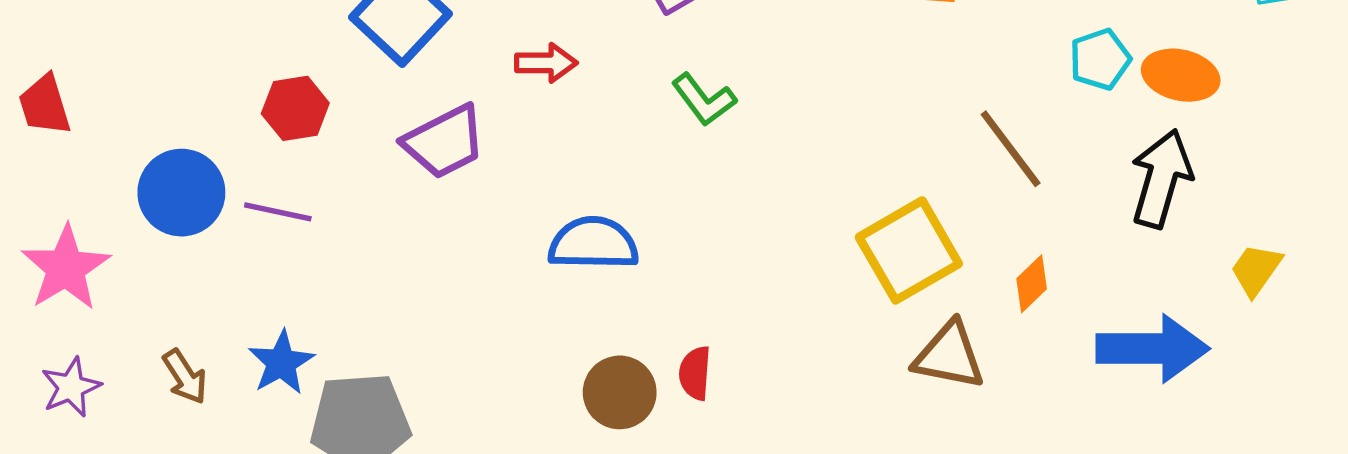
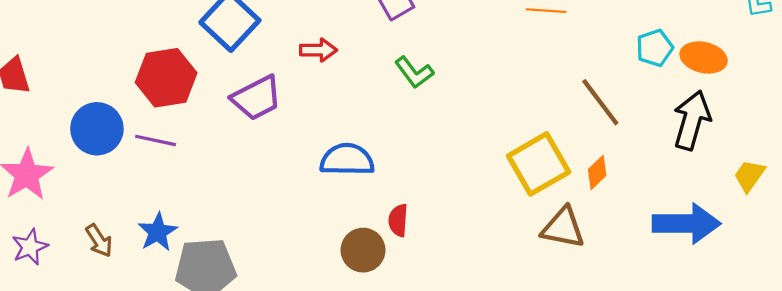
red hexagon: (295, 108) -> (166, 78), size x1.5
orange diamond: (1032, 284) -> (597, 172), moved
red semicircle: (695, 373) -> (398, 220), moved

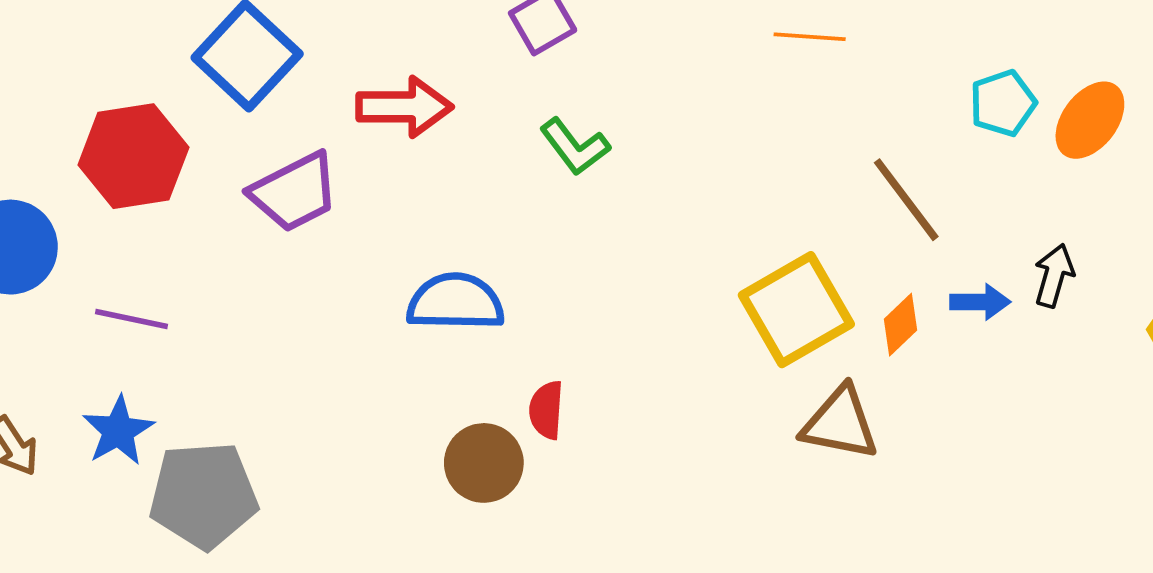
red arrow: (318, 50) -> (404, 107), size x1.4
orange ellipse: (704, 57) -> (1090, 120), turned -66
black arrow: (692, 120) -> (1054, 275), moved, size x0.6
purple line: (155, 140) -> (132, 319), moved
blue arrow: (687, 224) -> (980, 302), moved, size x0.5

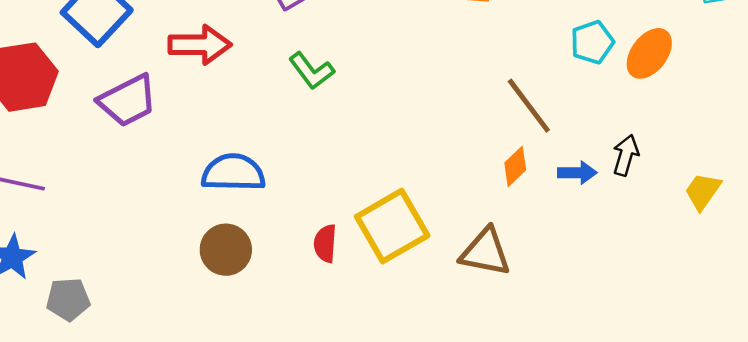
yellow square: (796, 310) -> (392, 226), moved
orange diamond: (901, 325) -> (515, 166), moved
red semicircle: (546, 410) -> (325, 243), moved
brown circle: (484, 463) -> (226, 250), moved
gray pentagon: (203, 495) -> (68, 299), size x0.6

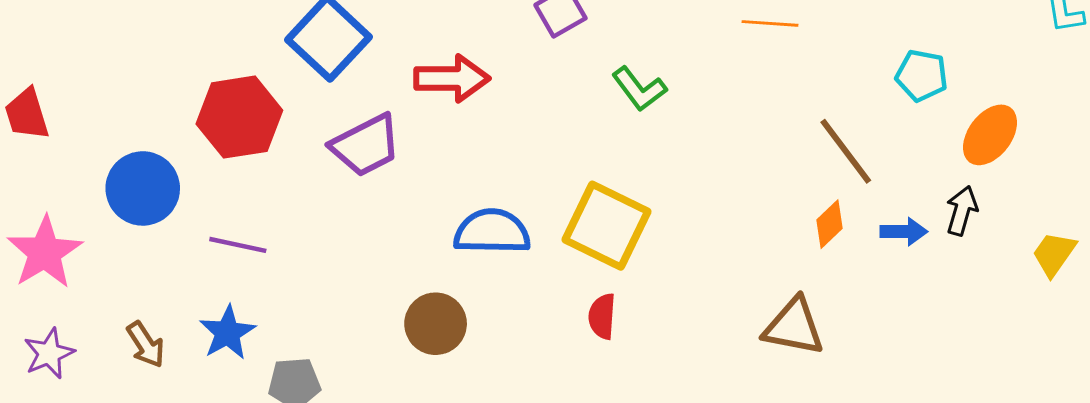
cyan pentagon: (592, 42) -> (922, 75), turned 30
orange ellipse: (649, 53) -> (990, 135), moved
green L-shape: (312, 71) -> (639, 89), moved
yellow square: (392, 226) -> (607, 226), moved, turned -34
brown circle: (226, 250) -> (436, 324), moved

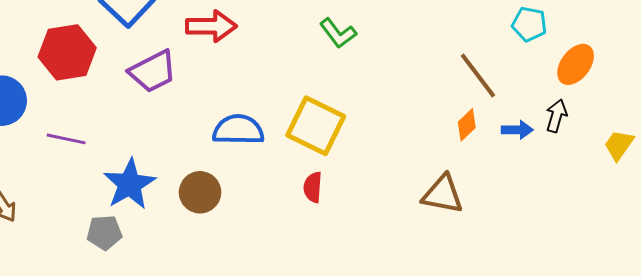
blue star: (227, 333) -> (130, 184), moved, size x1.4

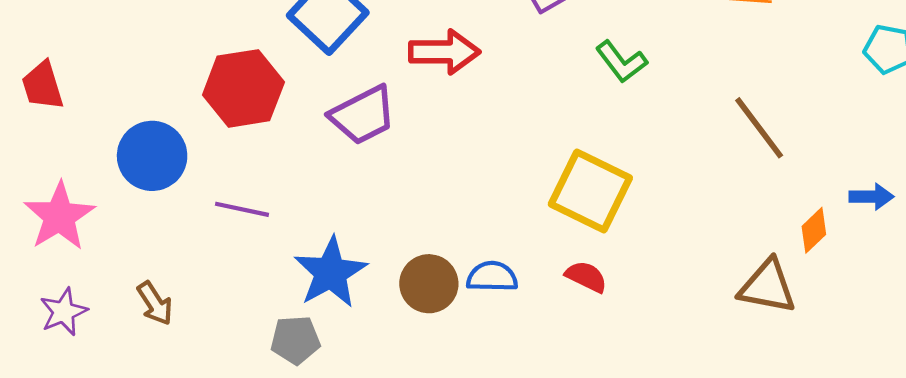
brown line: (478, 75) -> (759, 128), moved
orange diamond: (467, 125) -> (814, 230), moved
blue semicircle: (238, 130) -> (492, 277), moved, size x0.7
red semicircle: (313, 187) -> (586, 277), turned 112

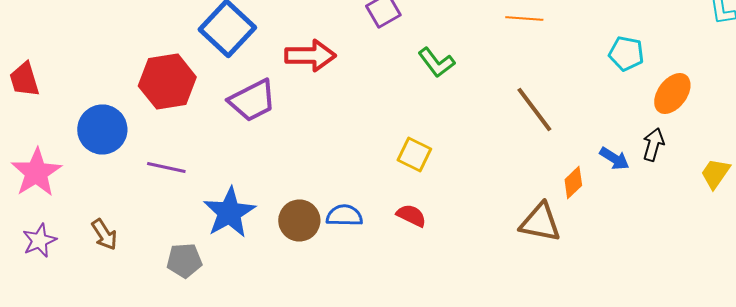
yellow square: (590, 191) -> (414, 154), size x0.6
blue arrow: (871, 197) -> (614, 158), turned 32
gray pentagon: (295, 340) -> (184, 260), moved

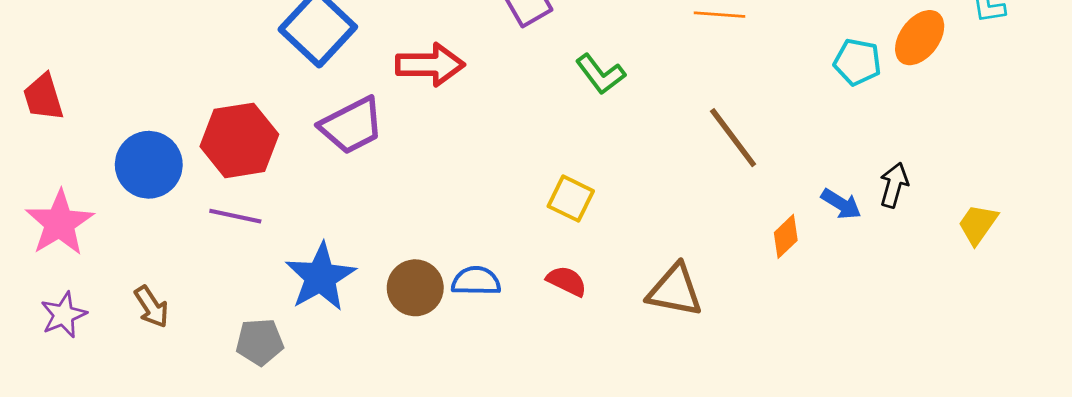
red hexagon: (167, 82) -> (239, 140), moved
orange ellipse: (672, 94) -> (920, 38), moved
brown triangle: (540, 222) -> (675, 291), moved

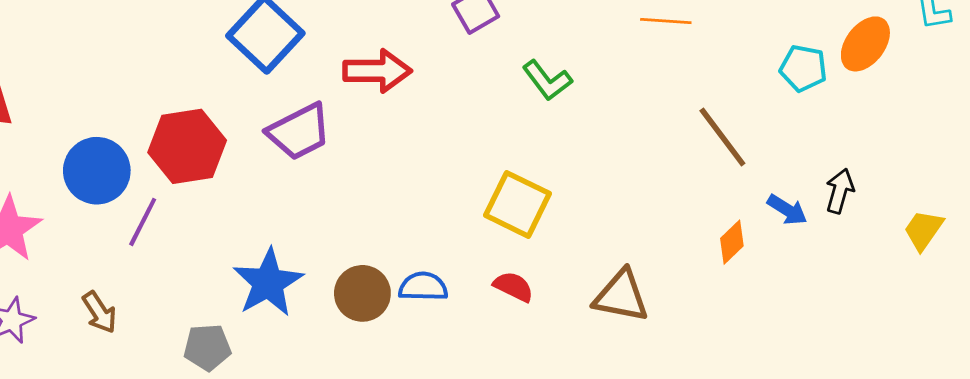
brown line: (733, 138) -> (722, 137), moved
yellow square: (571, 199) -> (517, 204), size x1.4
purple line: (235, 216) -> (143, 222), moved, turned -75

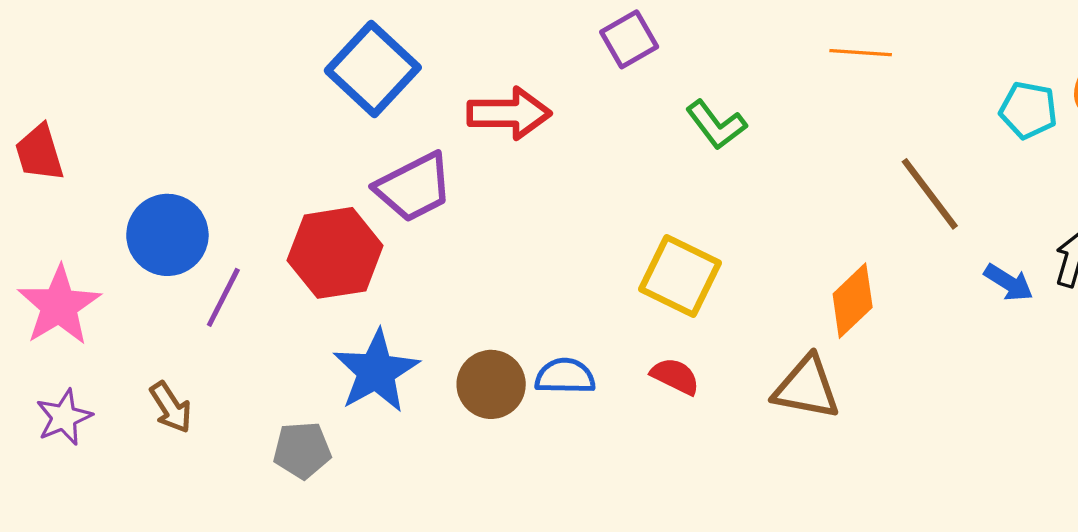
red hexagon: (187, 146) -> (335, 253), moved
orange diamond: (732, 242) -> (853, 301), moved, size x1.4

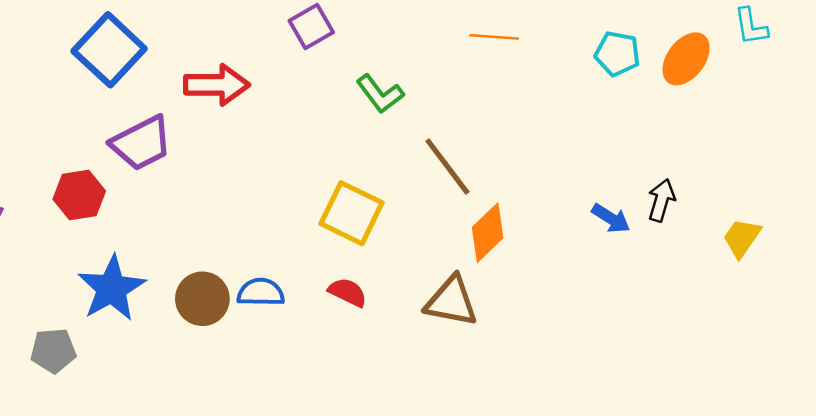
cyan pentagon: (1028, 110) -> (617, 54), moved
brown line: (930, 194) -> (447, 167), moved
red hexagon: (335, 253) -> (79, 195), size x0.7

